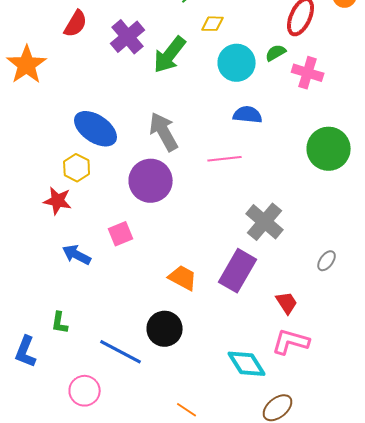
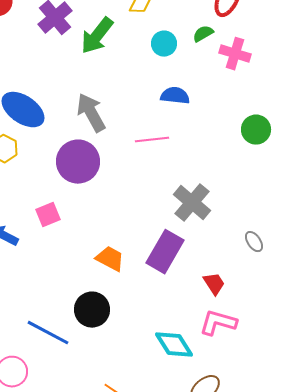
cyan circle: (237, 63) -> (164, 44), size x0.7
green circle: (329, 149) -> (256, 130), size x0.7
gray ellipse: (327, 261) -> (254, 242), turned -70

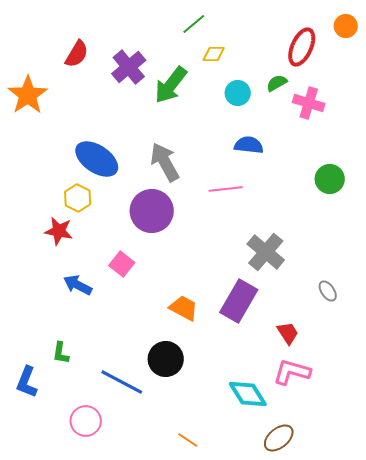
pink square: (48, 215) -> (122, 264), turned -30

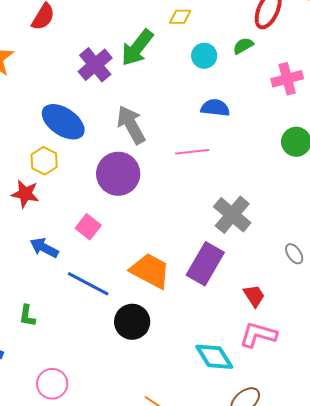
purple cross: (129, 67) -> (95, 65), moved
pink cross: (309, 103) -> (287, 79), moved, turned -32
orange trapezoid: (184, 308) -> (150, 271), size x1.4
blue line: (122, 382) -> (88, 284), moved

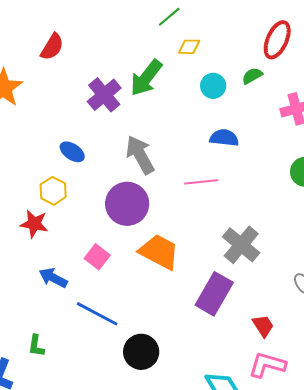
blue ellipse: (63, 122) -> (72, 152), size x0.6
orange trapezoid: (150, 271) -> (159, 252), moved

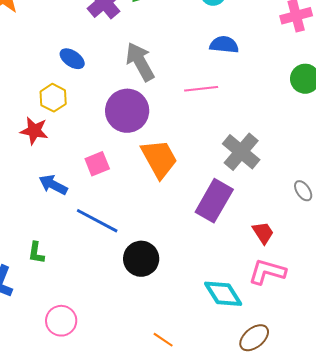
orange trapezoid: (159, 252) -> (159, 159), turned 33
pink square: (97, 257) -> (97, 164), turned 30

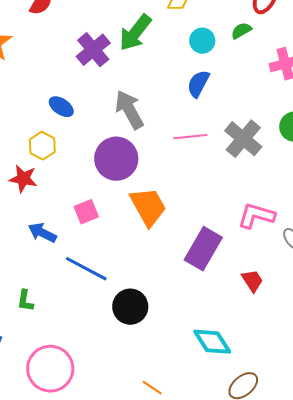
blue semicircle: (224, 45) -> (198, 84), moved, turned -68
gray cross: (241, 152) -> (243, 139), moved
pink L-shape: (267, 272) -> (256, 216), moved
pink circle: (61, 321) -> (50, 369), size x1.5

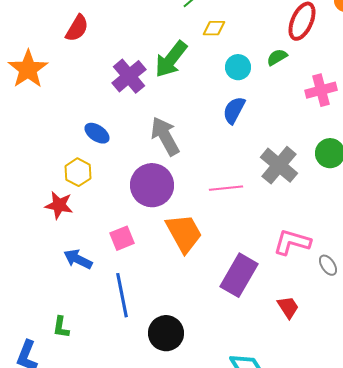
pink line: (190, 137) -> (226, 188), moved
blue line: (86, 269) -> (122, 295), turned 51

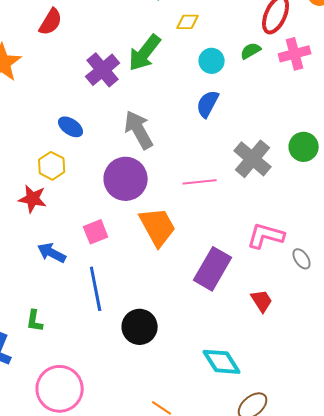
pink cross: (321, 90) -> (295, 54), moved

